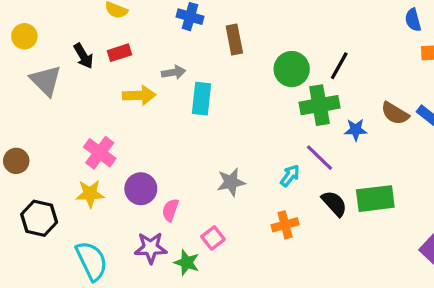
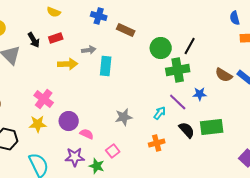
brown rectangle: (234, 40) -> (126, 30), turned -54
blue star: (356, 130) -> (200, 94), moved
pink semicircle: (170, 210) -> (87, 134), turned 96

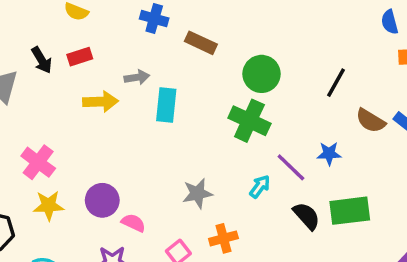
black line: (190, 46) -> (336, 83), moved
green cross: (178, 70) -> (249, 121), moved, turned 35
pink cross: (44, 99) -> (38, 162), moved
orange cross: (157, 143) -> (223, 238), moved

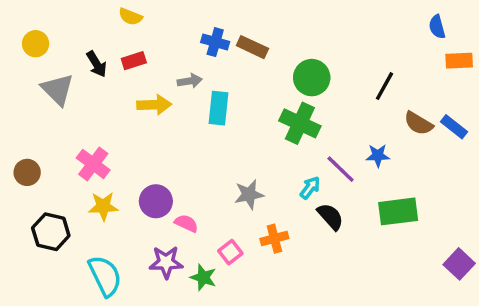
blue cross: (154, 19) -> (215, 42), moved
black semicircle: (307, 216) -> (330, 216), moved

